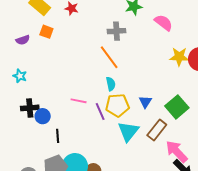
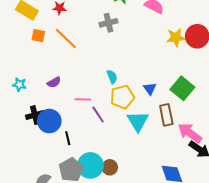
purple semicircle: (23, 40) -> (54, 82), moved
orange line: (109, 57) -> (66, 38), moved
purple line: (100, 112) -> (98, 115), moved
blue circle: (43, 116) -> (49, 121), size x1.5
brown rectangle: (157, 130) -> (166, 115), turned -40

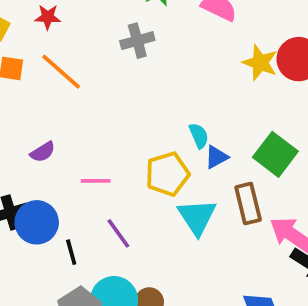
yellow star: (176, 37) -> (260, 63), turned 30
cyan semicircle: (112, 77) -> (199, 136), moved
blue triangle: (150, 89) -> (216, 157), turned 40
purple line: (98, 115) -> (118, 233), moved

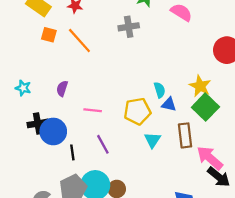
yellow star: (260, 63) -> (200, 86), moved
purple semicircle: (43, 152) -> (62, 89), turned 133
blue triangle: (216, 157) -> (169, 104), turned 35
cyan triangle: (197, 217) -> (152, 140), size x0.7

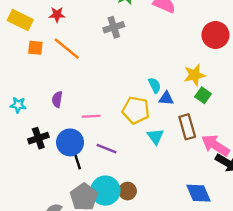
yellow star: (200, 86) -> (194, 75), turned -30
green square: (205, 107) -> (203, 95), size x0.6
yellow pentagon: (137, 111) -> (136, 110), turned 30
blue circle: (53, 131) -> (70, 142), moved
purple line: (103, 144) -> (107, 149), turned -30

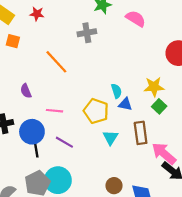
orange line: (67, 49) -> (56, 62), moved
purple semicircle: (57, 99) -> (26, 91), turned -40
brown circle: (128, 191) -> (114, 186), moved

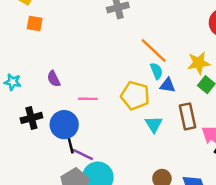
orange line: (56, 62) -> (154, 50), moved
purple line: (64, 142) -> (83, 155), moved

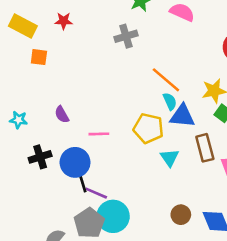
blue triangle: (168, 85) -> (182, 116), size x1.5

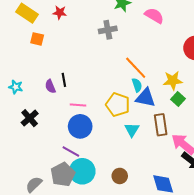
black cross: (40, 157) -> (30, 118), turned -30
blue circle: (75, 162) -> (80, 126), moved
black line: (83, 184) -> (64, 80), moved
brown circle: (181, 215) -> (120, 176), moved

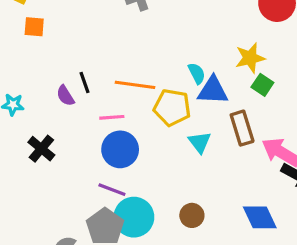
orange line: (136, 68) -> (135, 85), moved, turned -30

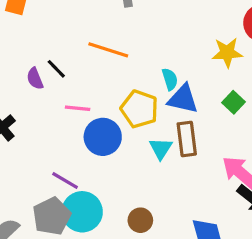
yellow star: (250, 58) -> (227, 53), moved
black line: (84, 83) -> (56, 69), turned -35
orange line: (135, 85) -> (108, 50), moved
brown rectangle: (242, 128) -> (187, 139), moved
blue circle: (120, 149) -> (103, 137), moved

